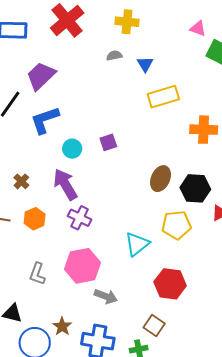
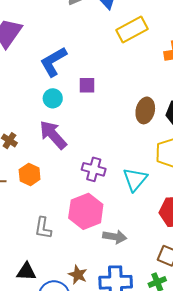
blue L-shape: (45, 120) -> (53, 62), moved
purple square: (108, 142) -> (87, 85), turned 30
purple cross: (80, 218) -> (94, 169), moved

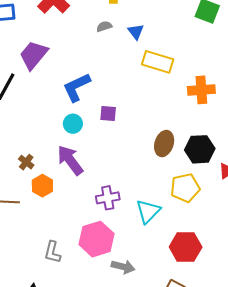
yellow rectangle: (132, 30) -> (158, 62), turned 40
purple cross: (94, 169) -> (108, 198), turned -30
orange hexagon: (30, 175) -> (42, 186), moved

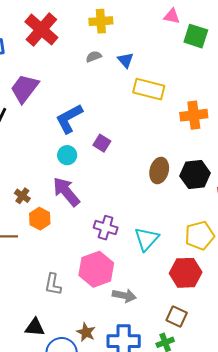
purple square: (108, 113) -> (102, 143), turned 30
yellow pentagon: (185, 188) -> (200, 236), moved
purple cross: (108, 198) -> (106, 228), turned 30

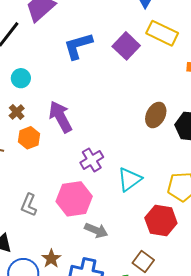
purple square: (102, 143) -> (126, 46), moved, size x1.5
cyan circle: (67, 155) -> (21, 78), moved
purple cross: (106, 228) -> (92, 160), turned 30

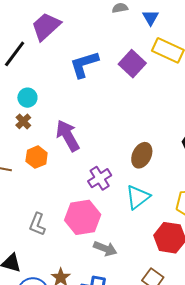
brown cross: (17, 112) -> (23, 121), moved
brown ellipse: (156, 115) -> (142, 155), moved

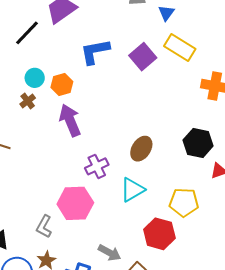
orange hexagon: (37, 157) -> (62, 84), moved
gray L-shape: (37, 224) -> (44, 226), moved
gray arrow: (105, 249) -> (110, 253), moved

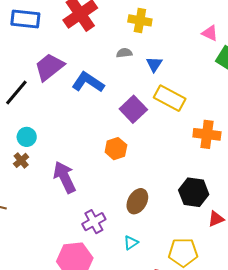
blue L-shape: (95, 52) -> (88, 82), moved, turned 48
orange hexagon: (62, 84) -> (116, 149), moved
cyan triangle: (132, 190) -> (131, 243), size x0.6

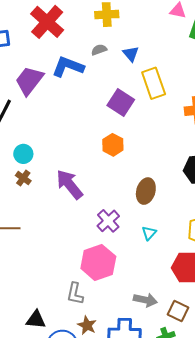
blue L-shape: (88, 82) -> (68, 67), moved
yellow rectangle: (170, 98) -> (154, 83), turned 56

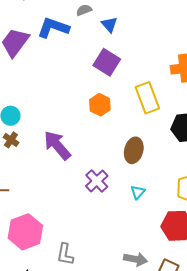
blue triangle: (131, 54) -> (109, 25), moved
yellow rectangle: (154, 83) -> (147, 98), moved
pink hexagon: (98, 262) -> (25, 232), moved

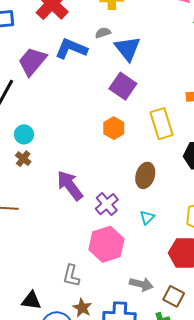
blue triangle: (109, 25) -> (127, 48), size x1.6
purple arrow: (57, 145) -> (70, 185), moved
pink hexagon: (25, 232) -> (106, 244), moved

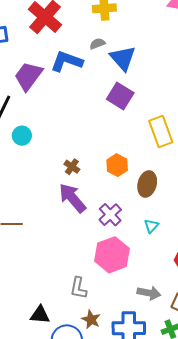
orange hexagon: (114, 128) -> (117, 165), moved
cyan circle: (24, 134) -> (22, 136), moved
brown cross: (23, 159) -> (72, 167), moved

